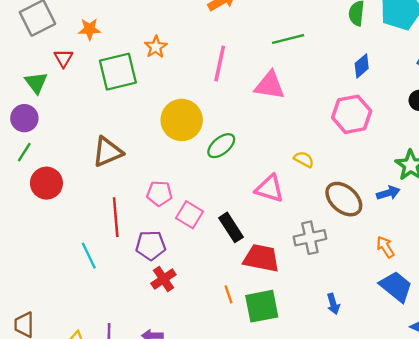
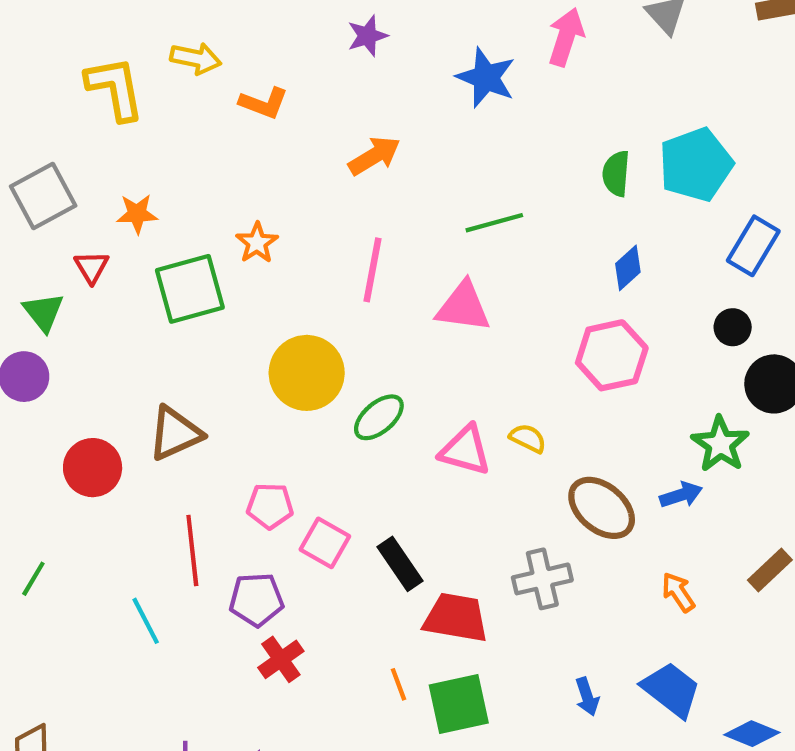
green line: (24, 152) -> (33, 579), moved
red circle: (46, 183) -> (93, 468), moved
pink triangle: (270, 189) -> (465, 450), moved
blue trapezoid: (396, 287) -> (671, 690), moved

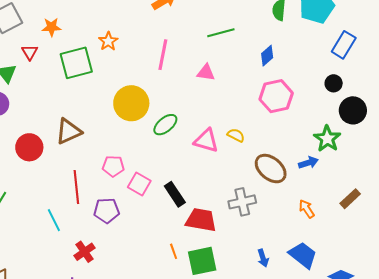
blue diamond: (628, 268) -> (267, 56), moved
pink triangle: (463, 307) -> (206, 73), size x0.7
red cross: (281, 659) -> (84, 252), moved

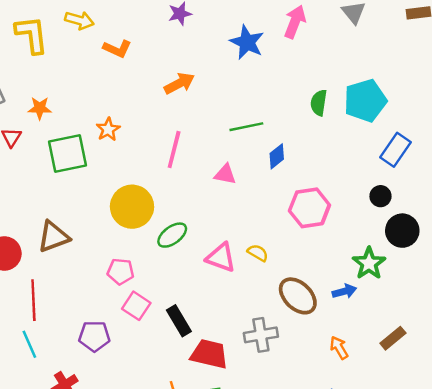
blue diamond: (267, 56) -> (277, 156), moved
pink pentagon: (113, 166) -> (121, 271), moved
red line: (76, 187) -> (33, 300), moved

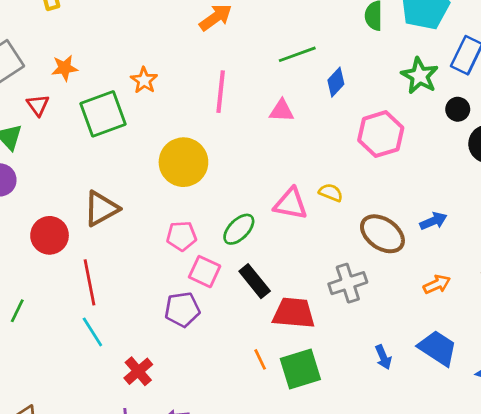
green ellipse: (172, 235) -> (239, 229), moved
green star: (369, 263) -> (420, 76), moved
purple pentagon: (94, 336) -> (182, 309), moved
orange arrow: (339, 348) -> (437, 284), turned 105

